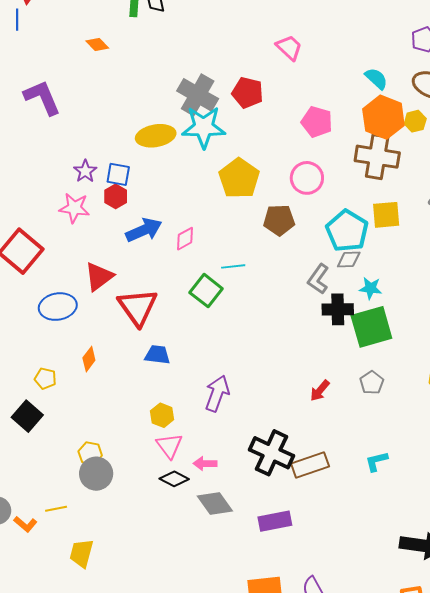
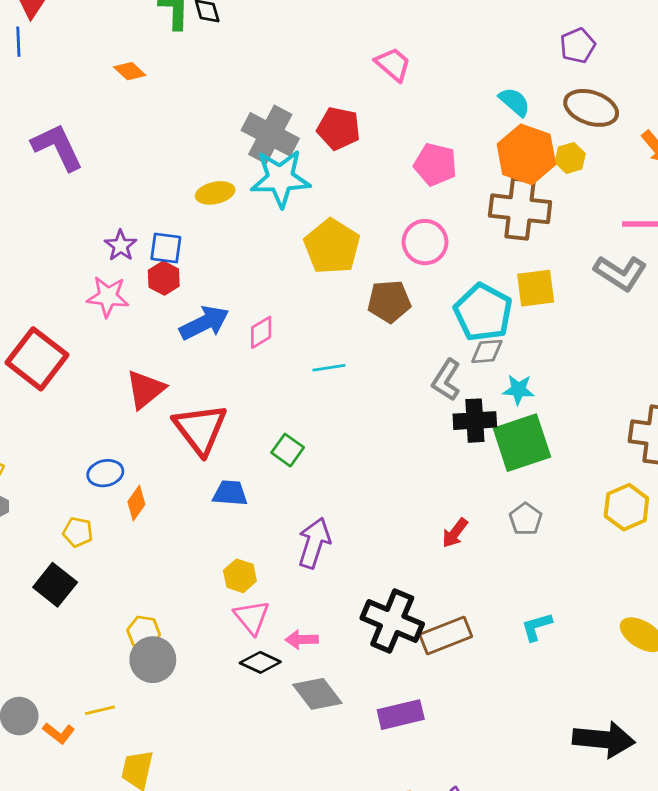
yellow ellipse: (156, 136) -> (215, 193), size x0.7
green square: (206, 291) -> (288, 450), moved, size x0.7
blue ellipse: (58, 307) -> (105, 473), moved, size x0.7

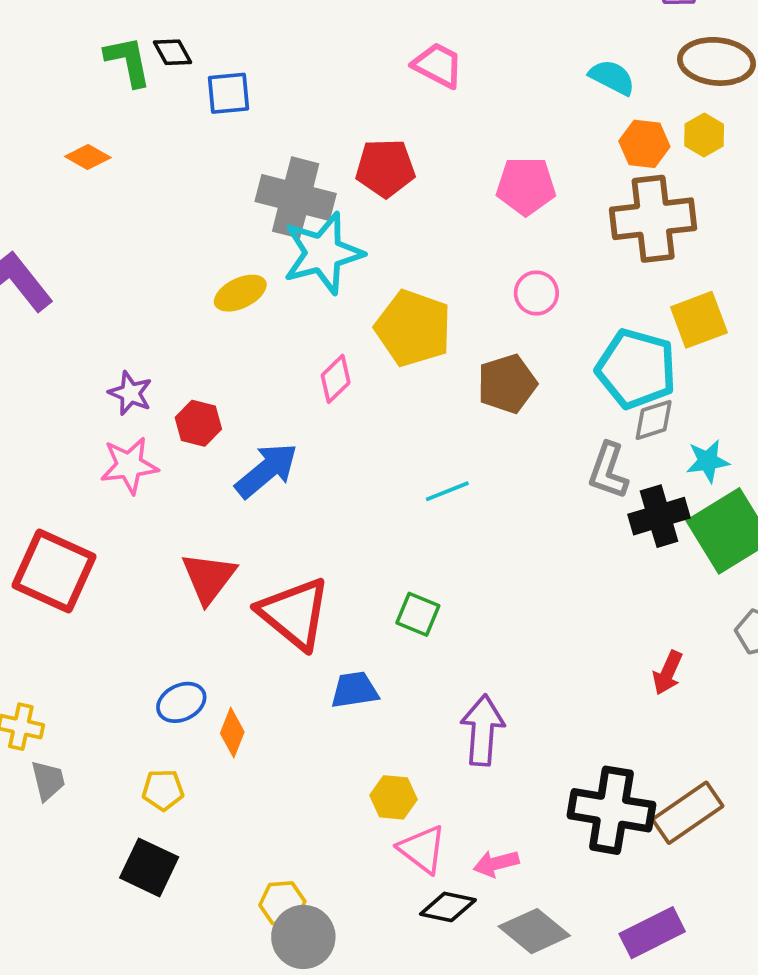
orange hexagon: (526, 154) -> (644, 144), size x0.6
pink circle: (425, 242) -> (536, 293), size x0.7
blue square: (166, 248) -> (229, 93), moved
pink diamond: (261, 332) -> (336, 379), moved

